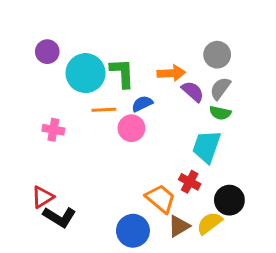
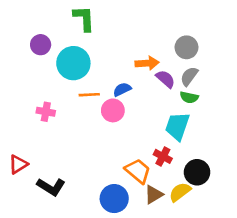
green L-shape: (122, 73) -> (84, 18), moved
red triangle: (43, 197) -> (18, 164), moved

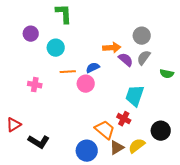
cyan circle: (73, 63) -> (56, 48), size x0.7
green semicircle: (189, 97) -> (167, 74), moved
black circle: (197, 172) -> (161, 131), moved

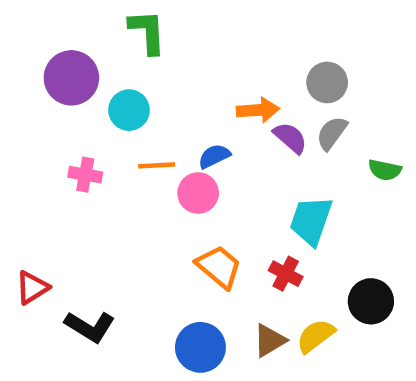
purple circle: (31, 34) -> (71, 78), size x1.5
pink cross: (35, 85) -> (85, 175), moved
orange trapezoid: (105, 130) -> (219, 267), moved

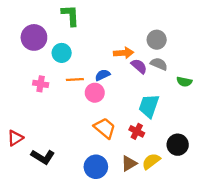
gray semicircle: (332, 133) -> (159, 64), turned 77

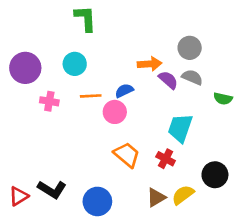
purple circle: (34, 37) -> (25, 68), moved
red triangle: (15, 138) -> (19, 196), moved
blue circle: (96, 167) -> (97, 201), moved

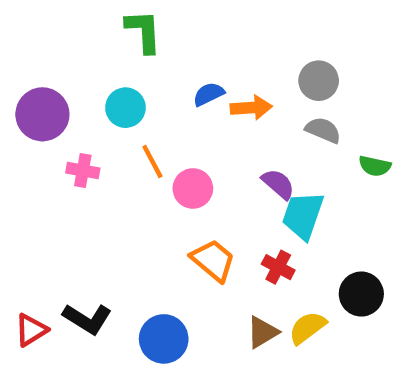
purple semicircle: (168, 80) -> (278, 184), moved
blue semicircle: (124, 91) -> (209, 94), moved
orange line: (91, 96) -> (152, 162), turned 65

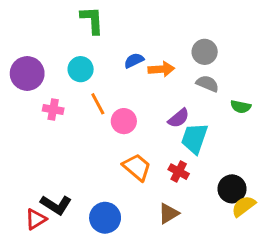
purple semicircle: (278, 184) -> (179, 118), turned 100
yellow semicircle: (307, 328) -> (244, 206), moved
red triangle: (31, 330) -> (36, 219), moved

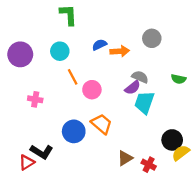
gray semicircle: (207, 84) -> (140, 77), moved
pink cross: (53, 110) -> (35, 99), moved
red cross: (179, 172) -> (149, 165), moved
blue circle: (105, 218) -> (74, 131), moved

